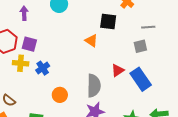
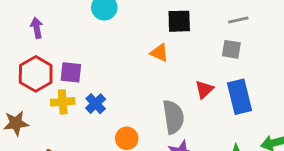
purple arrow: (24, 13) -> (37, 28), moved
gray square: (140, 46) -> (231, 49), turned 32
blue rectangle: (141, 79) -> (240, 97), turned 30

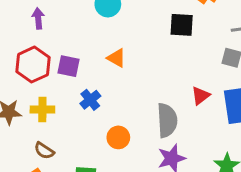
orange triangle: (159, 53) -> (116, 58), moved
yellow cross: (63, 102) -> (42, 110), moved

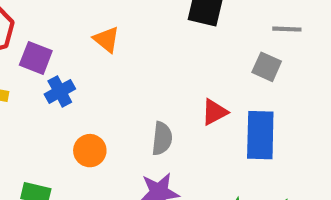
purple square: (68, 66) -> (36, 58), moved
gray semicircle: (167, 120) -> (162, 139), size x0.7

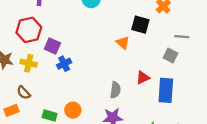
orange triangle: (106, 39) -> (123, 43), moved
orange circle: (90, 151) -> (73, 110), moved

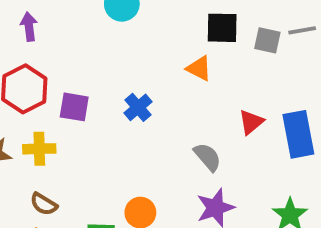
gray square: (171, 56) -> (267, 40), moved
blue cross: (64, 64) -> (138, 107), moved
gray semicircle: (115, 90) -> (207, 157), turned -35

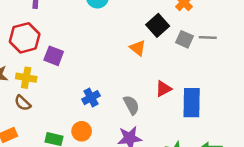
black square: (222, 28) -> (158, 25), turned 35
blue cross: (138, 107) -> (91, 98), moved
brown semicircle: (44, 204) -> (23, 103), moved

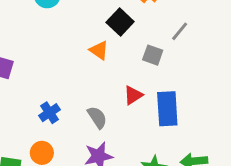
gray line: (208, 38) -> (180, 31), turned -48
gray square: (185, 39) -> (153, 55), moved

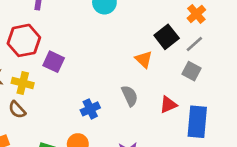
gray line: (180, 31) -> (194, 44), moved
gray semicircle: (97, 117) -> (130, 96), moved

